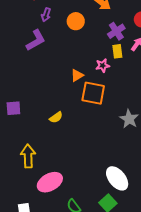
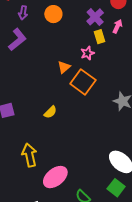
orange square: (93, 93) -> (83, 82), turned 35

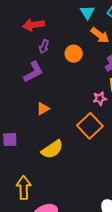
orange triangle: (64, 67) -> (43, 109), moved
yellow semicircle: (50, 112) -> (52, 149), size x1.6

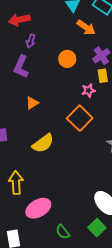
orange circle: (74, 54) -> (67, 59), moved
purple L-shape: (33, 72) -> (21, 67), turned 145

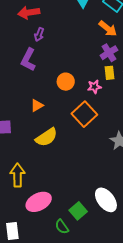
orange arrow: (86, 27) -> (108, 29), moved
orange circle: (67, 59) -> (66, 82), moved
orange triangle: (32, 103) -> (37, 105), moved
green square: (97, 228) -> (78, 211), moved

